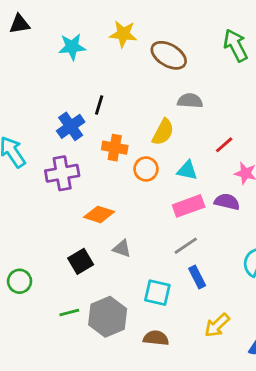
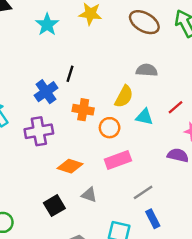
cyan star: (72, 47) -> (47, 25), turned -30
brown ellipse: (169, 55) -> (144, 22), moved
cyan triangle: (187, 170) -> (144, 117), moved
pink rectangle: (189, 206) -> (118, 160), moved

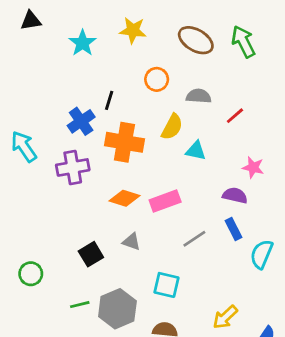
red line: (175, 107) -> (235, 116), moved
orange cross: (83, 110) -> (124, 142), size x1.5
orange circle: (110, 128) -> (157, 79), moved
orange diamond: (70, 166) -> (124, 198), moved
blue rectangle: (153, 219) -> (234, 229), moved

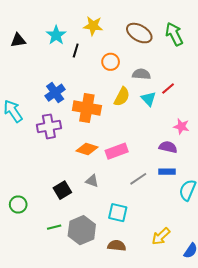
black triangle: (31, 21) -> (18, 40), moved
black line: (109, 100) -> (76, 51), moved
cyan triangle: (196, 151) -> (149, 99), moved, turned 35
blue rectangle: (234, 229) -> (167, 172), turned -63

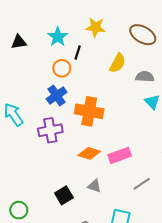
orange circle: (111, 62) -> (62, 68), moved
yellow semicircle: (122, 97) -> (118, 63), moved

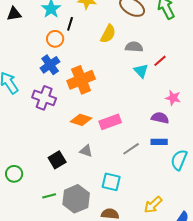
orange cross: (89, 111) -> (81, 80), turned -32
purple cross: (50, 130) -> (44, 98), turned 30

